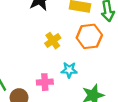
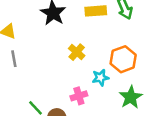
orange hexagon: (89, 36) -> (123, 59), moved

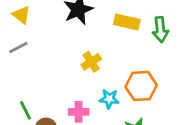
gray line: (14, 59) -> (18, 48), turned 56

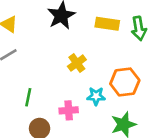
green line: (26, 110) -> (28, 97), moved, turned 42

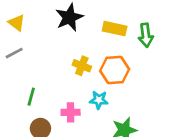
yellow cross: (77, 63) -> (82, 66), turned -36
orange hexagon: (125, 82) -> (115, 70), moved

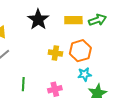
green arrow: (146, 35) -> (97, 20), turned -90
cyan star: (99, 100) -> (85, 74), moved

